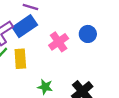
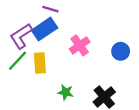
blue circle: (88, 34) -> (121, 51), moved

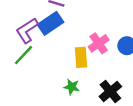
pink cross: (80, 45) -> (99, 43), moved
yellow rectangle: (40, 63) -> (81, 57), moved

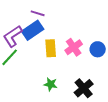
yellow rectangle: (81, 57) -> (51, 48), moved

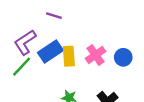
blue rectangle: (33, 30) -> (50, 52), moved

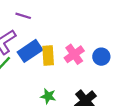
purple line: (54, 16) -> (23, 16), moved

